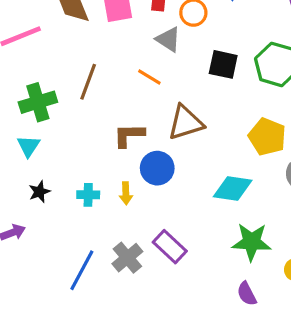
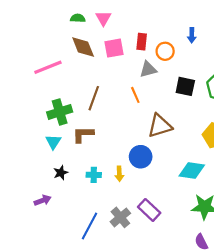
gray triangle: (168, 39) -> (148, 69), turned -48
orange line: (149, 77) -> (135, 95), turned 35
brown L-shape: (129, 135) -> (83, 134), moved

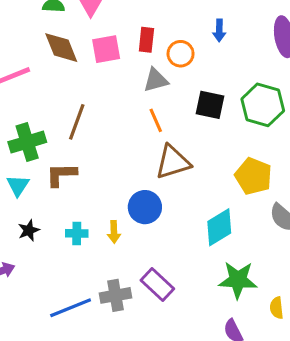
orange line: (135, 95) -> (156, 120), moved
cyan diamond: (192, 171) -> (219, 227), turned -40
gray cross: (120, 217) -> (115, 295), turned 30
blue line: (89, 226) -> (71, 308), turned 40

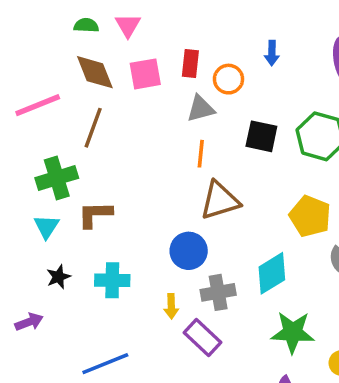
orange line: (156, 120) -> (201, 154), turned 30
brown line: (77, 122) -> (93, 128), moved
yellow arrow: (114, 232) -> (171, 306), moved
cyan cross: (77, 233) -> (112, 280), size x1.4
gray cross: (115, 295) -> (218, 292), moved

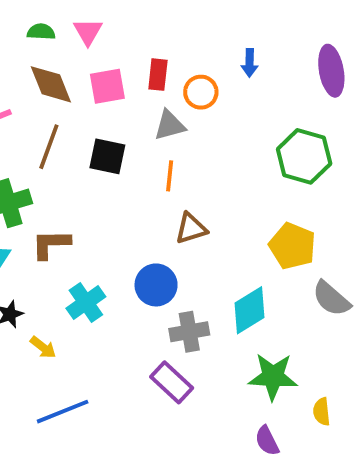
black square: (261, 136) -> (107, 156), moved
brown triangle: (220, 201) -> (191, 228), size x0.7
cyan cross: (112, 280) -> (86, 302), moved, turned -36
yellow arrow: (171, 306) -> (43, 347), moved, turned -50

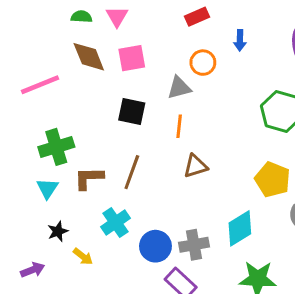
red rectangle: (158, 75) -> (197, 17), moved, turned 60
brown line: (49, 147) -> (132, 172), moved
blue circle: (156, 285) -> (155, 246), moved

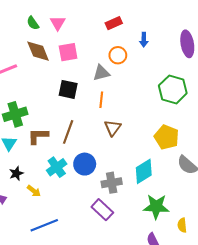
green semicircle: (81, 17) -> (33, 23), turned -128
brown triangle: (195, 166) -> (113, 128), turned -36
blue circle: (155, 246) -> (85, 164), moved

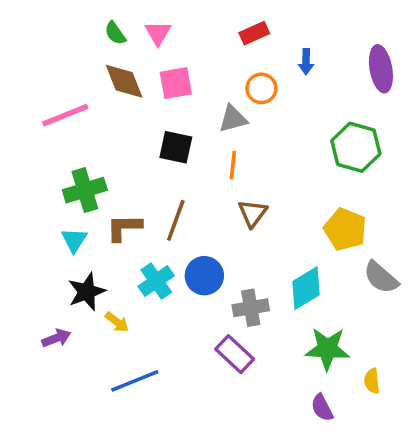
black star: (16, 173) -> (87, 292), size x1.5

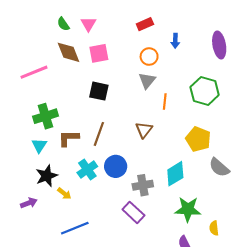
gray triangle: (233, 119) -> (147, 81), moved, turned -36
orange line: (233, 165) -> (165, 101), moved

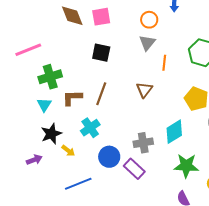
pink line: (34, 72) -> (28, 50), moved
blue circle: (116, 166) -> (109, 157), moved

